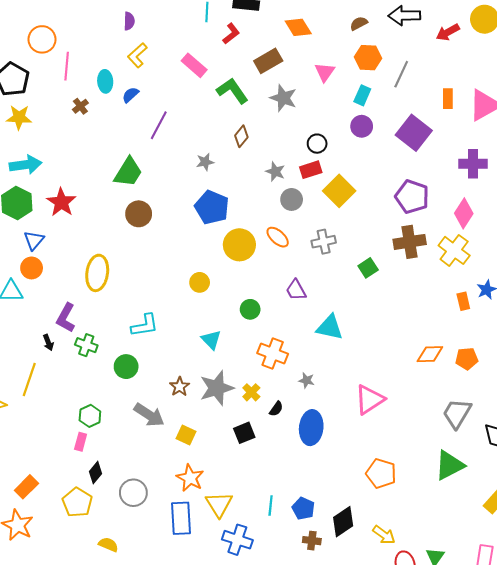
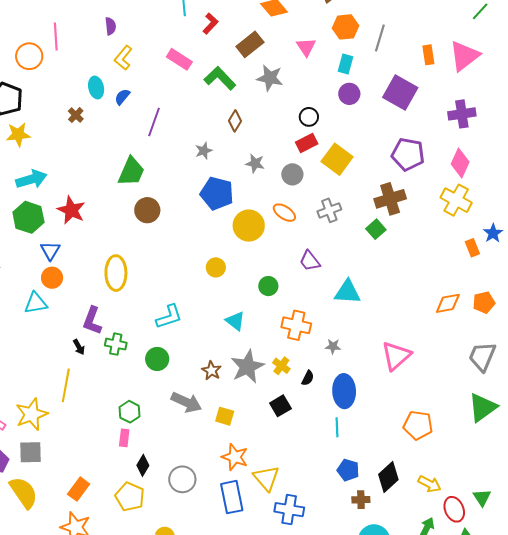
pink line: (67, 66) -> (56, 37), moved
gray star: (275, 172) -> (255, 163), moved
brown cross: (410, 242) -> (390, 199), moved
cyan line: (271, 505) -> (337, 427), moved

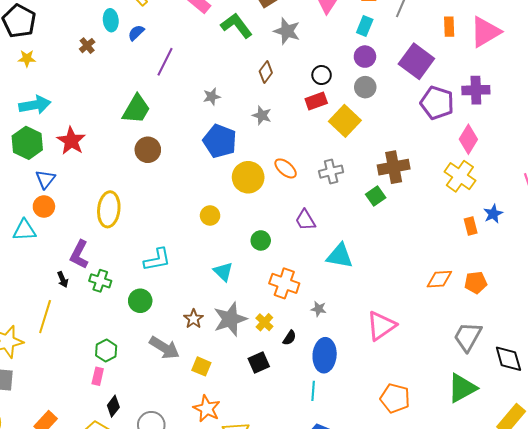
brown diamond: (235, 121) -> (266, 72), moved
yellow star: (18, 135) -> (27, 58), size x0.7
purple pentagon: (408, 154) -> (437, 103), moved
gray circle: (292, 174) -> (365, 87), moved

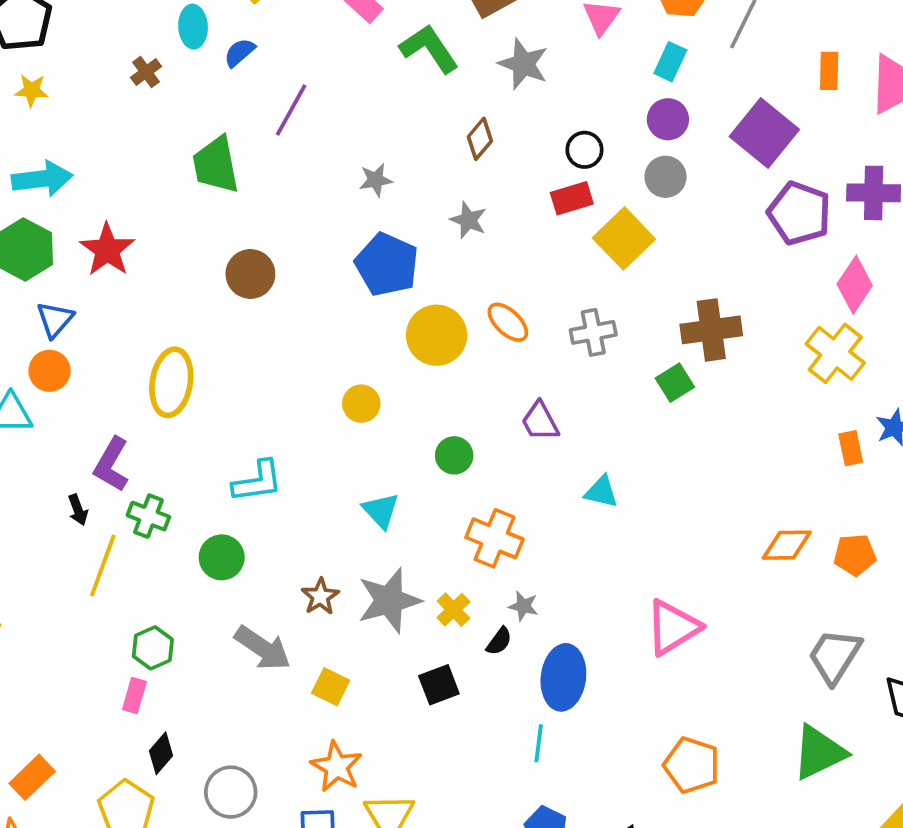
green trapezoid: (136, 109) -> (216, 165), moved, turned 136
cyan triangle: (340, 256) -> (601, 492), size x0.7
gray star: (319, 309) -> (523, 606), moved
yellow line: (45, 317) -> (103, 566), moved

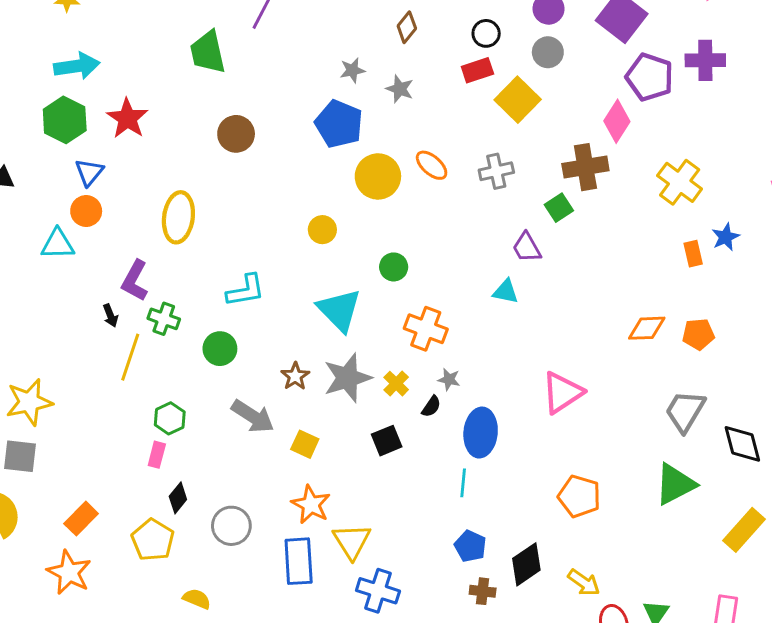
gray star: (376, 180) -> (352, 70), moved
pink diamond: (855, 285) -> (617, 121), moved
purple trapezoid: (540, 421) -> (527, 247), moved
cyan triangle: (381, 511) -> (339, 310), size x1.6

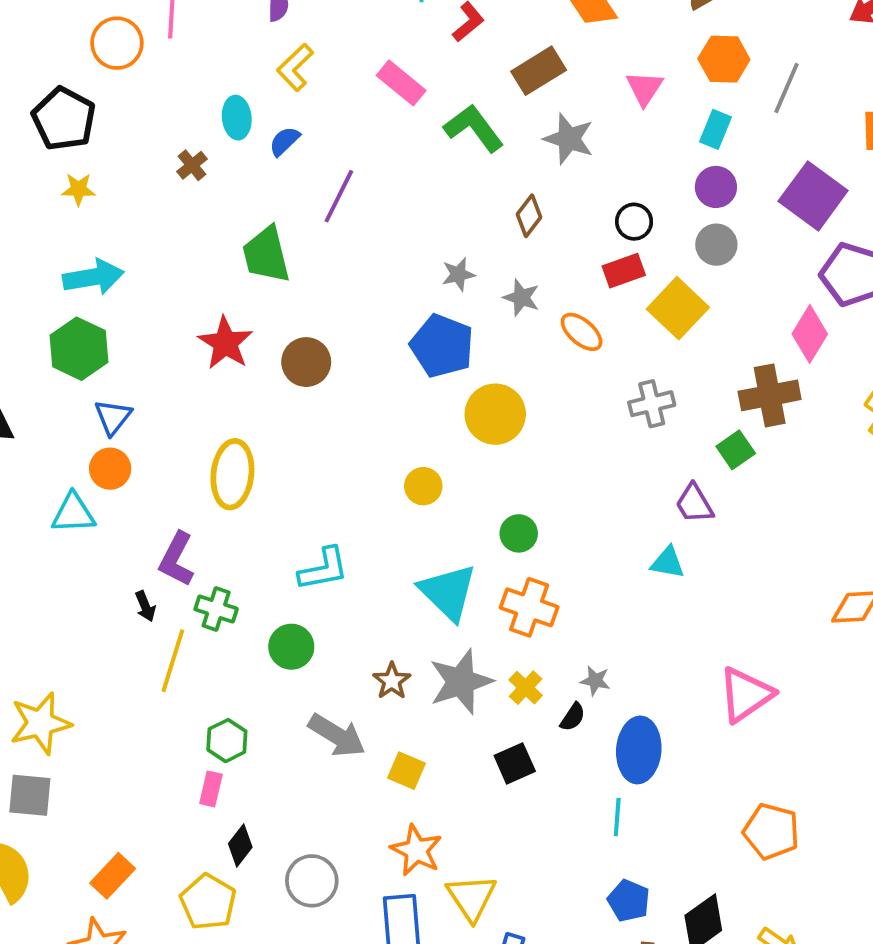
red star: (127, 118) -> (225, 343), moved
orange ellipse: (432, 165) -> (582, 332), moved
orange cross: (426, 329) -> (529, 607), moved

